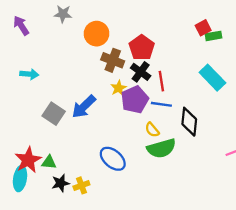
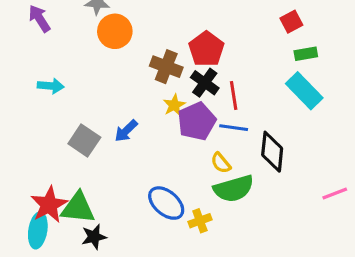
orange circle: (97, 34) -> (115, 31), moved
green rectangle: (214, 36) -> (306, 54), moved
blue arrow: (84, 107) -> (126, 131), size x0.7
green triangle: (49, 162) -> (78, 208), size x1.6
yellow cross: (81, 185) -> (200, 221), moved

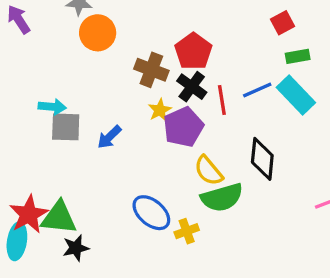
cyan arrow: (51, 86) -> (52, 107), moved
blue line: (234, 128) -> (257, 90), moved, turned -32
gray square: (84, 140) -> (66, 127), moved, turned -32
yellow semicircle: (221, 163) -> (209, 171), size x1.4

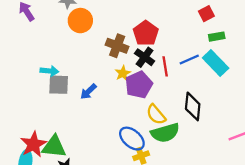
blue ellipse: (151, 213) -> (132, 139), moved

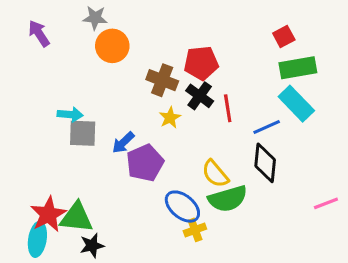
red pentagon: (146, 33) -> (201, 63), turned 30
green rectangle: (217, 37) -> (298, 68), size x1.6
blue line: (189, 60) -> (267, 127), moved
purple pentagon: (139, 85) -> (145, 163), moved

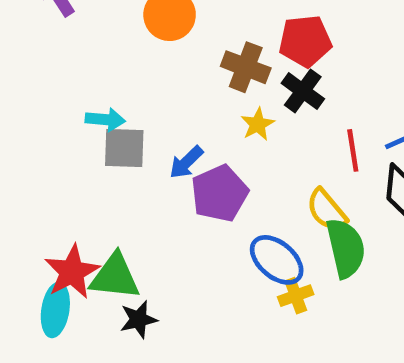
red line: (228, 108) -> (353, 150), moved
green semicircle: (228, 199) -> (346, 248), turned -87

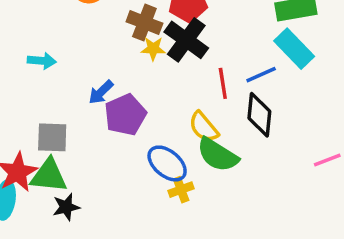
black cross: (303, 91) -> (186, 40), size x1.4
yellow star: (258, 124) -> (153, 49), moved, turned 30
gray square: (124, 148) -> (52, 137), moved
green semicircle: (346, 248) -> (218, 155), turned 135

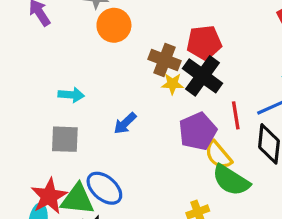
purple pentagon: (125, 115) -> (198, 131), moved
gray square: (52, 137) -> (65, 139), moved
blue ellipse: (167, 163) -> (104, 188), moved

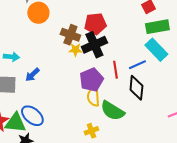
black cross: (203, 76) -> (94, 45), turned 30
blue arrow: (125, 123) -> (32, 75), moved
yellow semicircle: (218, 155) -> (93, 97), moved, turned 36

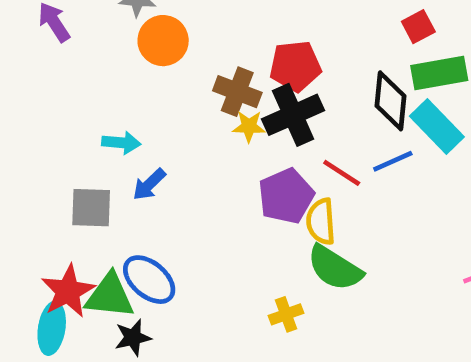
cyan arrow: (11, 57) -> (121, 143), moved
red line: (115, 70) -> (342, 173), turned -48
black diamond: (136, 88) -> (390, 101), moved
yellow semicircle: (93, 97) -> (321, 222), moved

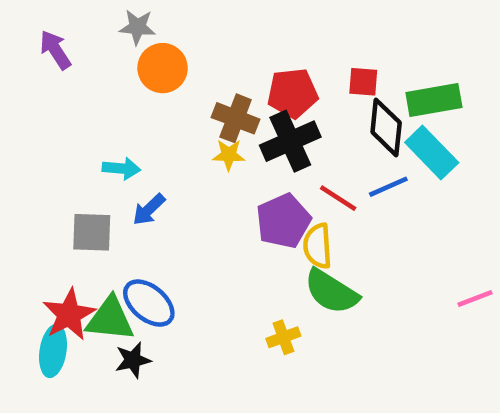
red square: (418, 27) -> (363, 82), moved, turned 32
yellow star: (249, 126) -> (229, 155), moved

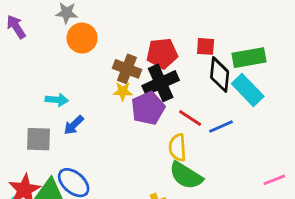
blue line: (388, 187) -> (221, 126), moved
purple pentagon: (283, 221) -> (148, 108), moved

